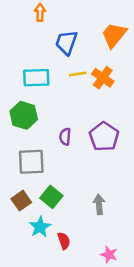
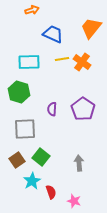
orange arrow: (40, 12) -> (32, 10), turned 72
blue trapezoid: (66, 43) -> (53, 34), turned 95
pink star: (109, 255) -> (74, 201), moved

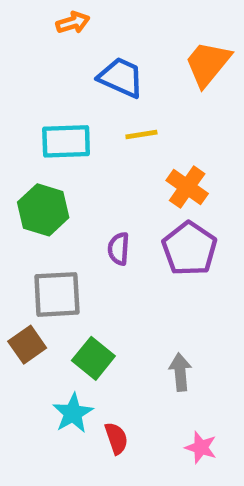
orange cross: (82, 62) -> (187, 187), moved
brown square: (17, 160) -> (27, 345), moved
pink star: (74, 201) -> (201, 447), moved

